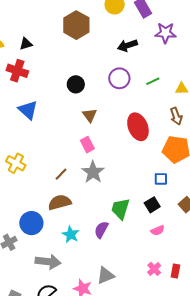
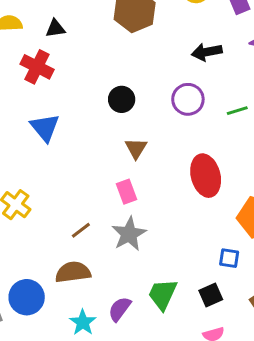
purple semicircle: (101, 230) -> (120, 309), moved

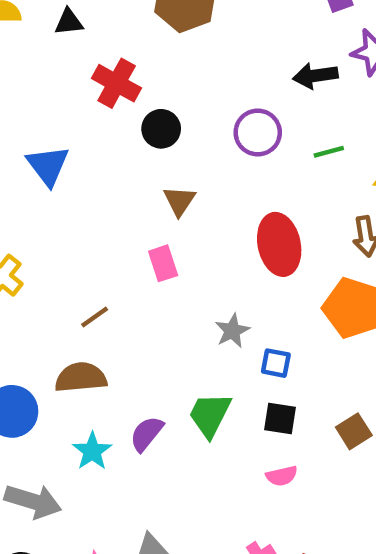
black arrow: (207, 52) -> (315, 76), moved
red cross: (37, 67) -> (117, 83), moved
gray star: (129, 234) -> (232, 331), moved, size x0.7
blue square: (229, 258) -> (276, 363), moved
black square: (211, 295) -> (280, 418), turned 30

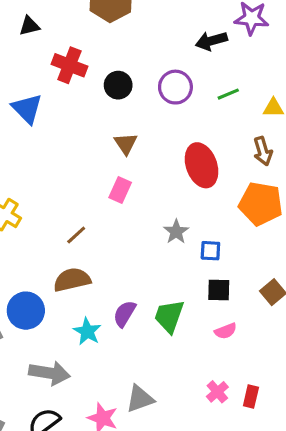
black circle: (161, 129) -> (118, 85), moved
blue triangle: (48, 166) -> (27, 109), moved
pink rectangle: (163, 263) -> (120, 190), turned 50
green trapezoid: (210, 415) -> (169, 316), moved

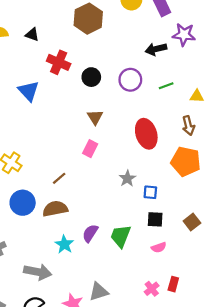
black triangle: (29, 26) -> (32, 35), turned 32
blue circle: (26, 311) -> (23, 203), moved
red rectangle: (251, 397) -> (173, 284), moved

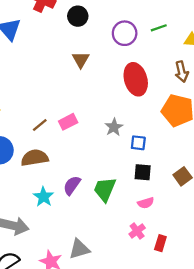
purple circle: (130, 80) -> (125, 33), moved
pink rectangle: (90, 149) -> (68, 122), moved, turned 35
pink cross: (152, 289) -> (137, 231), moved

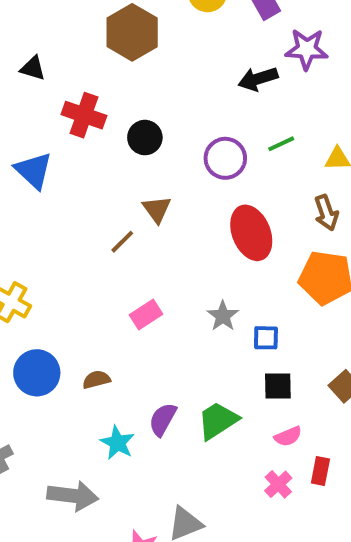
brown line: (40, 125) -> (122, 242), moved
brown semicircle: (35, 158) -> (96, 380), size x0.6
green trapezoid: (105, 189) -> (218, 421), turned 40
red rectangle: (160, 243) -> (320, 471), moved

